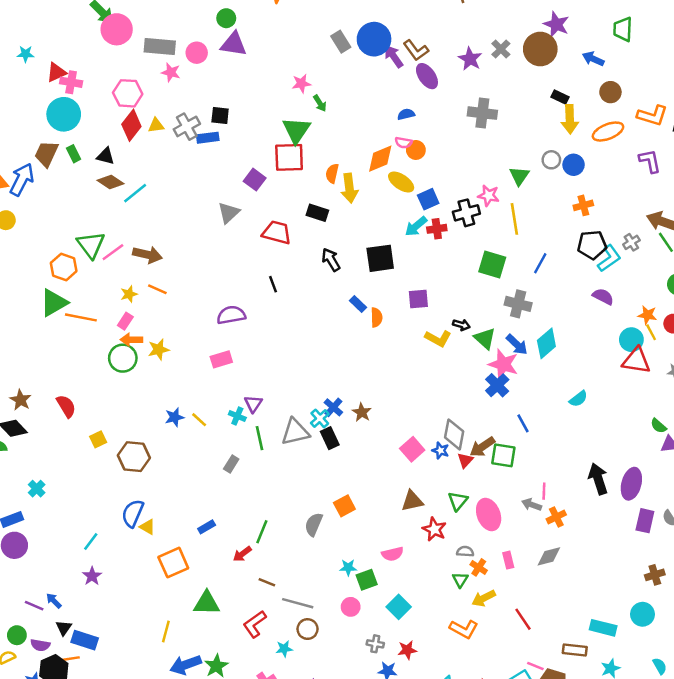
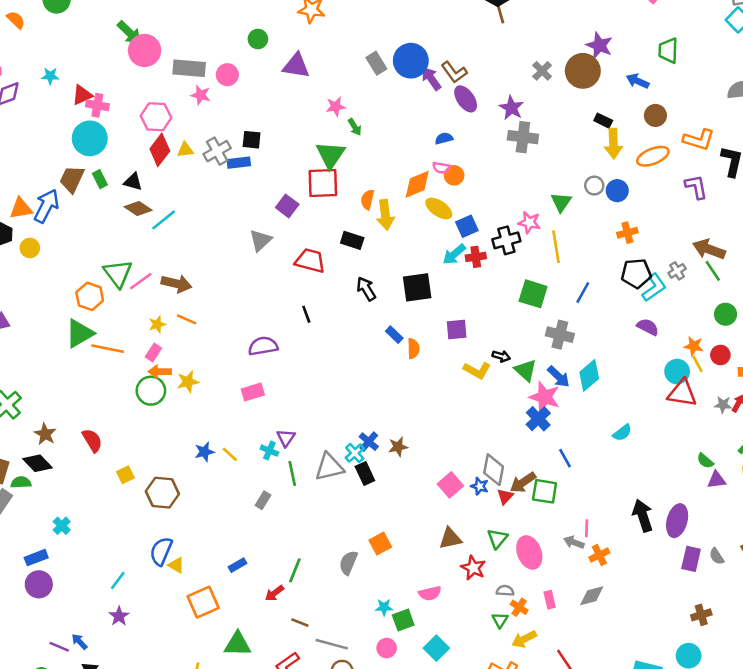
purple triangle: (234, 44) -> (296, 66), moved
purple star: (470, 59) -> (511, 108), moved
brown star: (362, 412) -> (398, 447), turned 30

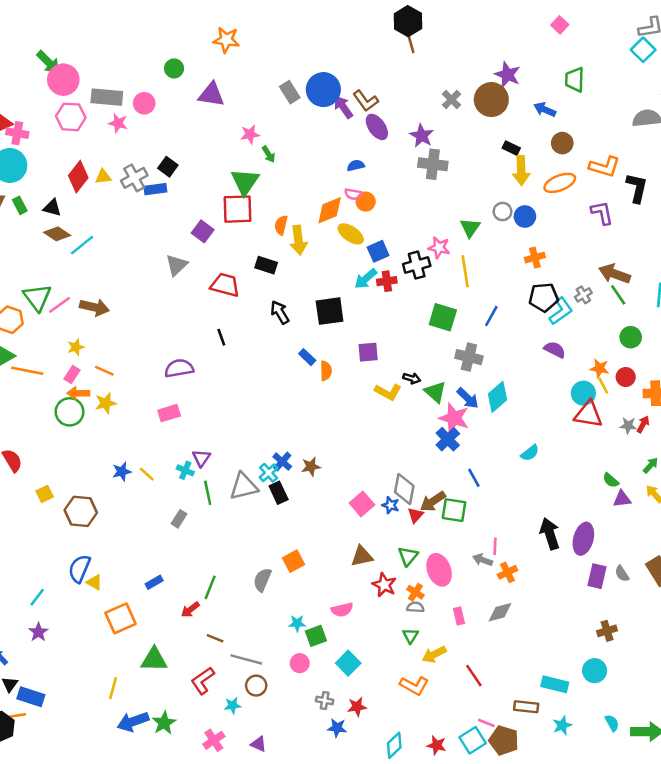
pink hexagon: (156, 117) -> (71, 117), moved
black square: (252, 140) -> (168, 167), turned 30
orange line: (187, 319) -> (104, 371), moved
orange cross: (519, 607) -> (415, 592), moved

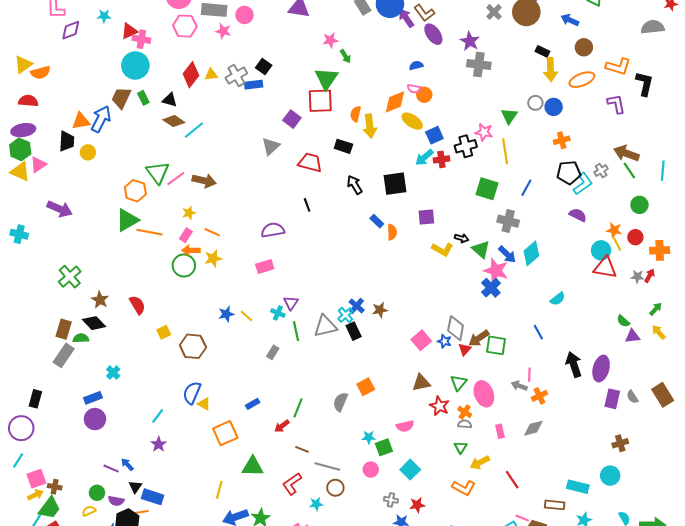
blue line: (474, 478) -> (538, 332), moved

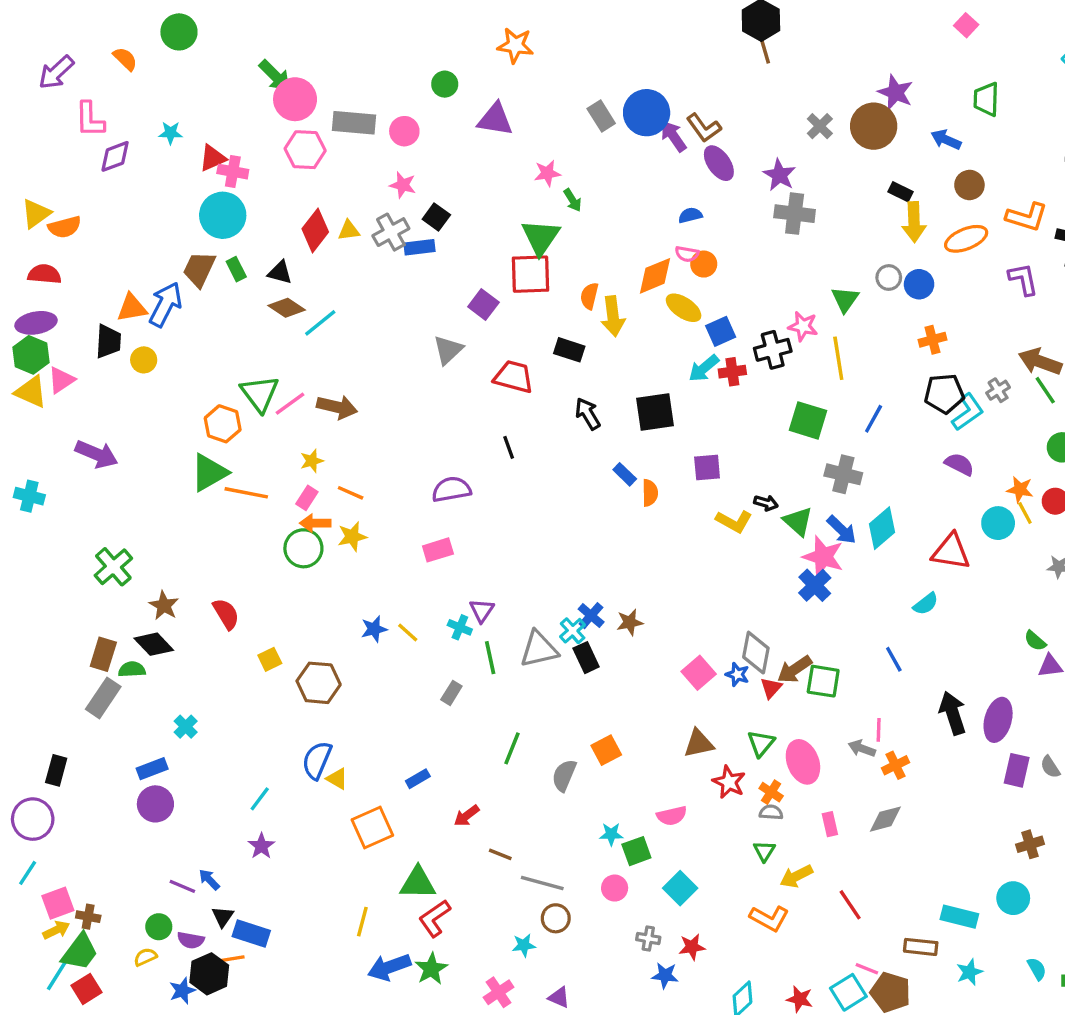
pink star: (223, 31) -> (403, 185), moved
red triangle: (605, 268) -> (951, 552), moved
green line: (298, 408) -> (512, 748), moved
red L-shape: (292, 484) -> (435, 918), moved

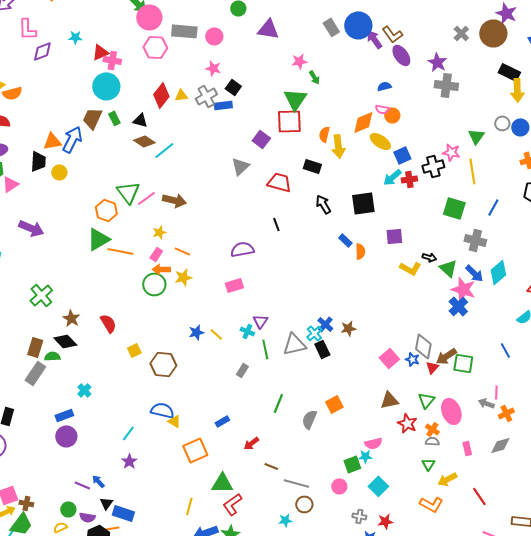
black rectangle: (901, 192) -> (509, 72), size x1.5
blue semicircle: (317, 760) -> (162, 410), turned 80
cyan star: (611, 834) -> (365, 456), moved

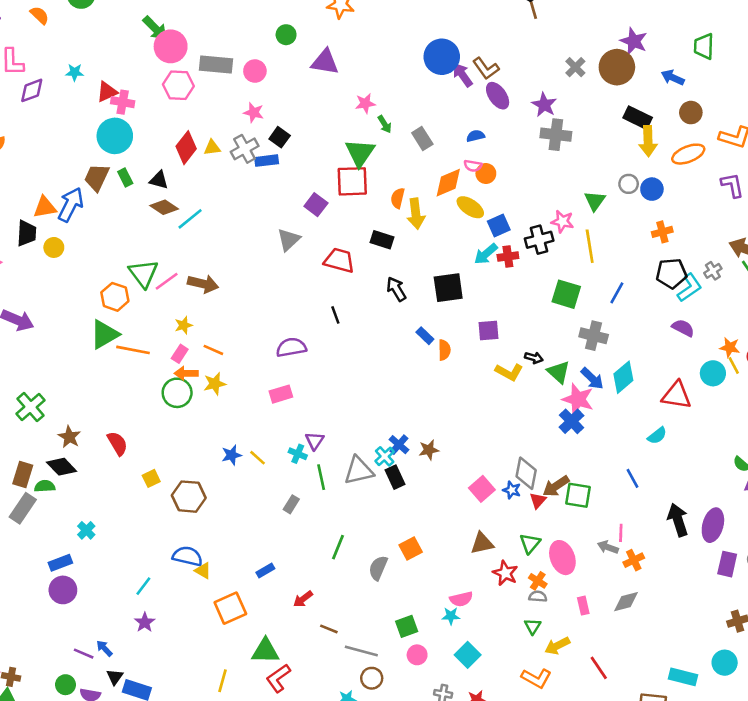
gray rectangle: (331, 27) -> (422, 138), moved
green square: (352, 464) -> (407, 626), moved

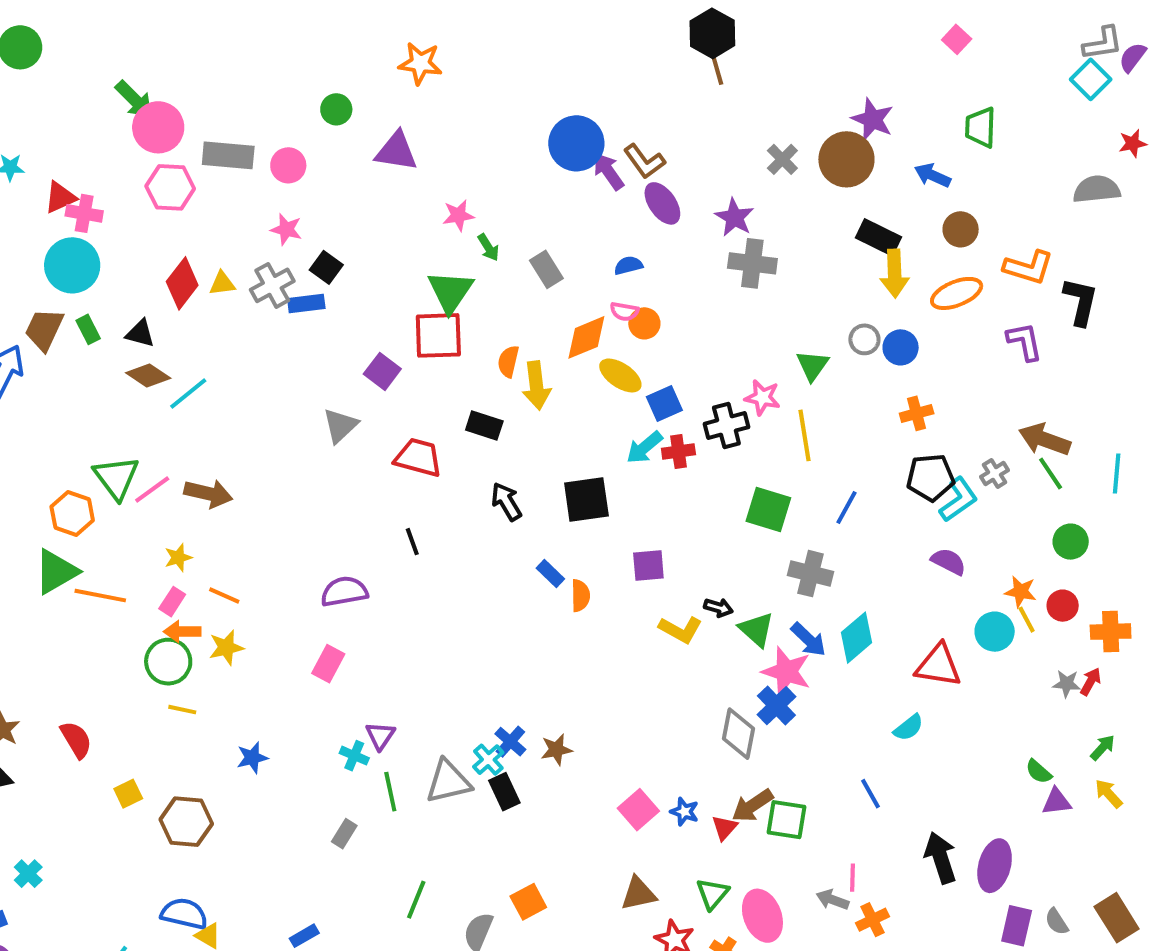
pink rectangle: (281, 394) -> (328, 664), turned -45
yellow line: (258, 458) -> (182, 710), moved, turned -30
gray diamond: (526, 473) -> (738, 734), moved

